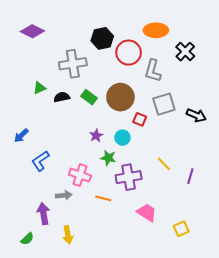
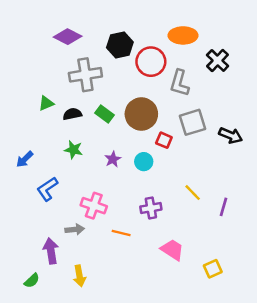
purple diamond: (32, 31) -> (68, 37), moved
green star: (108, 158) -> (74, 150), moved
purple cross: (129, 177) -> (151, 208), size x0.7

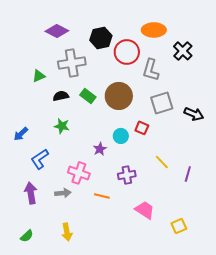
green triangle: (46, 103) -> (39, 76), moved
red square: (164, 140) -> (142, 128), moved
purple star: (113, 159) -> (100, 149), moved
purple arrow: (51, 251) -> (31, 193), moved

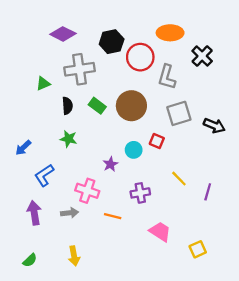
black semicircle: (61, 96) -> (67, 106), turned 98

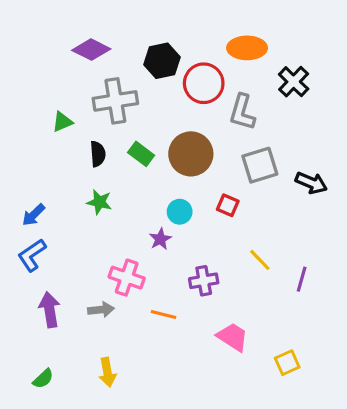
cyan circle: (134, 150) -> (180, 212), moved
blue L-shape: (44, 175) -> (32, 255), moved

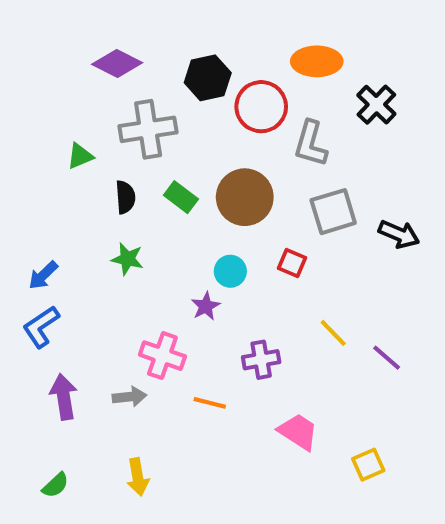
purple line: (302, 279) -> (387, 358), turned -65

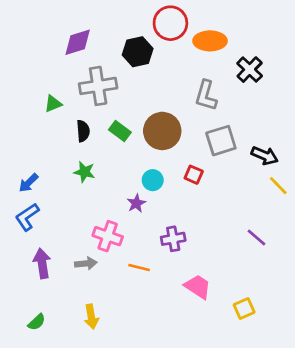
purple diamond: (117, 63) -> (78, 42), turned -44
red circle: (261, 107) -> (170, 23), moved
yellow line: (333, 333) -> (278, 186), moved

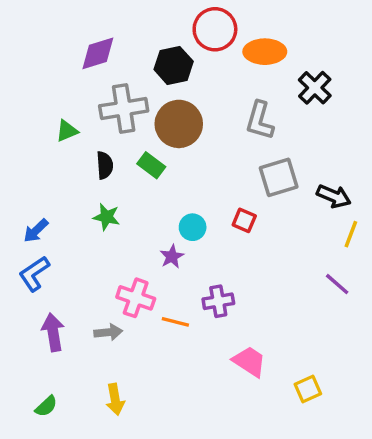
brown circle: (162, 131) -> (179, 124), moved
yellow line: (278, 186) -> (351, 234), turned 65
purple line: (256, 237) -> (337, 284), moved
orange line: (139, 267) -> (175, 322), moved

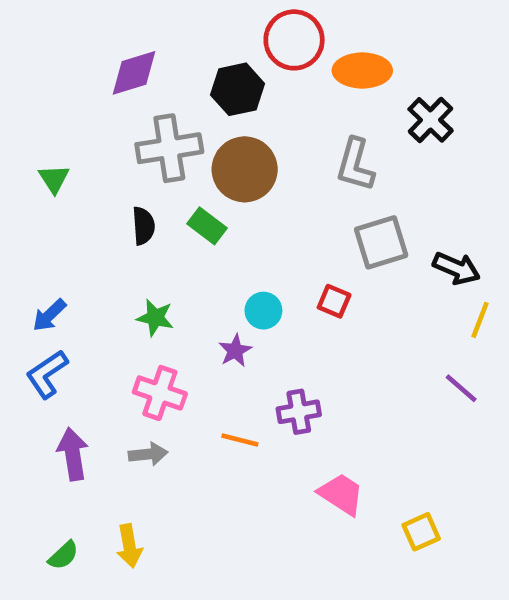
green triangle: (67, 131) -> (54, 179), moved, turned -40
green star: (106, 217) -> (155, 318), moved
pink cross: (136, 298) -> (160, 393), moved
yellow arrow: (115, 399) -> (129, 546), moved

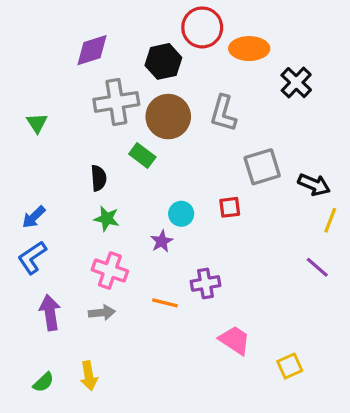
gray L-shape: (355, 165) -> (223, 113), moved
black semicircle: (143, 226) -> (99, 178), moved
red square: (334, 301) -> (230, 207), turned -30

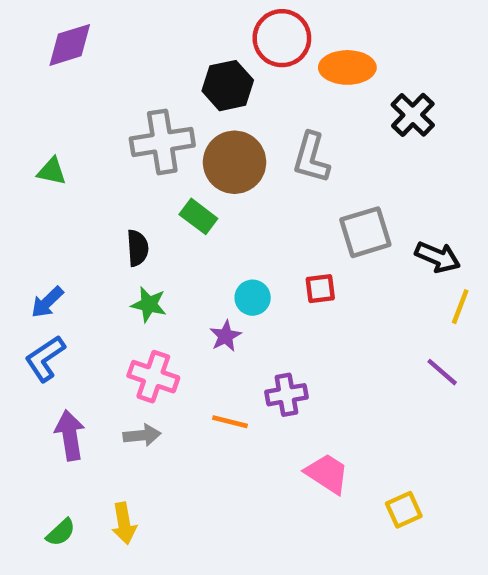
purple diamond: (92, 50) -> (70, 45), moved
green triangle: (37, 123) -> (52, 171), turned -45

